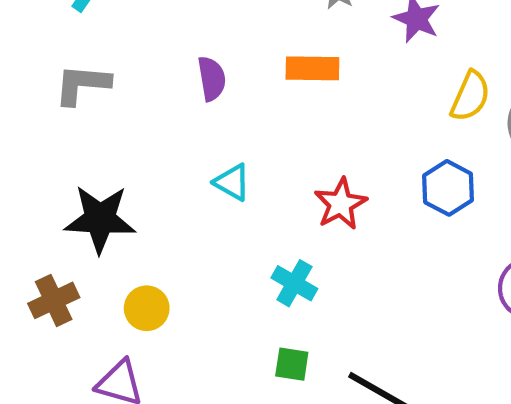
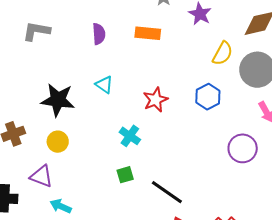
black star: (100, 219) -> (58, 100), moved
green square: (292, 364) -> (125, 175), turned -30

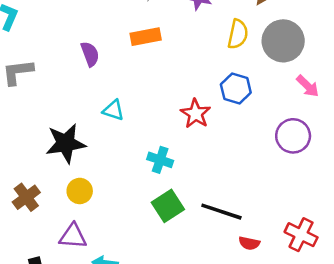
red star: (155, 100) -> (196, 114), moved
green square: (125, 175) -> (168, 206), size x1.5

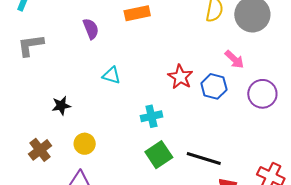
pink arrow: (308, 86) -> (234, 59), moved
blue hexagon: (236, 89) -> (214, 86), moved
black star: (66, 143) -> (61, 106), moved, size x0.6
cyan cross: (160, 160) -> (151, 116), turned -30

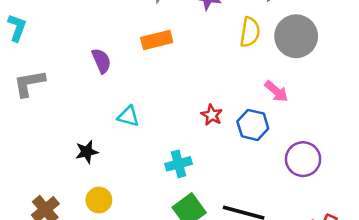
red star: (180, 77) -> (212, 115), size x0.7
purple circle: (262, 94) -> (303, 159), moved
black star: (61, 106) -> (87, 152), moved

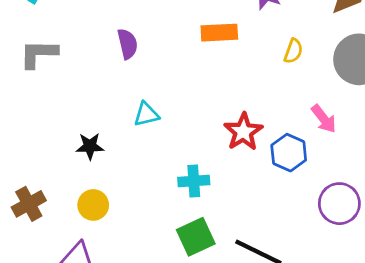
yellow semicircle: (250, 32) -> (293, 51), moved, size x0.7
orange rectangle: (157, 40) -> (219, 33), moved
red star: (212, 115) -> (243, 132), size x1.5
cyan triangle: (128, 116) -> (146, 114), turned -40

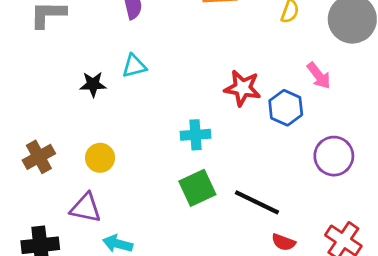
cyan triangle: (146, 114) -> (134, 66), moved
red star: (243, 132) -> (242, 88), turned -30
black star: (90, 146) -> (93, 84), moved

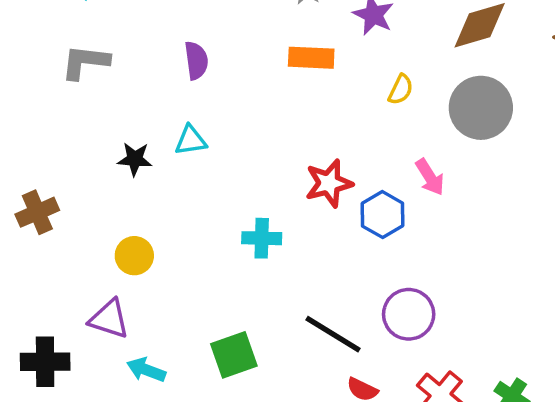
red star: (242, 88) -> (329, 183), turned -30
purple circle: (334, 156) -> (409, 314), moved
brown cross: (39, 157) -> (37, 212), moved
green square: (197, 188) -> (234, 355), moved

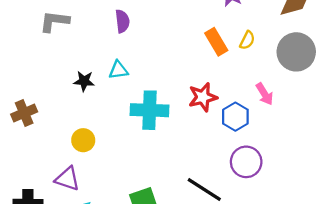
orange rectangle: (311, 58) -> (216, 42), moved, turned 56
cyan cross: (262, 238) -> (150, 110), moved, size x1.6
purple circle: (409, 314) -> (246, 162), moved

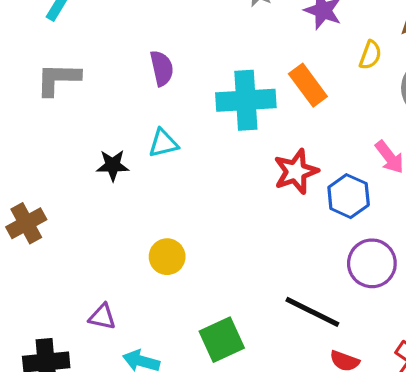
yellow semicircle: (247, 40) -> (370, 55), moved
cyan cross: (150, 110) -> (246, 100), moved
yellow circle: (83, 140) -> (167, 257), moved
purple triangle: (67, 179) -> (102, 317), size x0.7

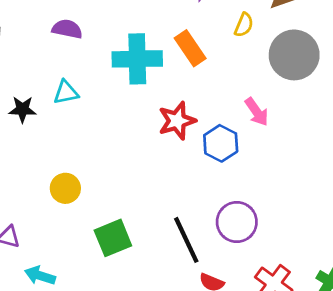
purple semicircle: (162, 68) -> (67, 29), turned -68
purple circle: (372, 263) -> (237, 222), moved
black line: (312, 312) -> (186, 240), turned 36
green square: (222, 340) -> (113, 238), moved

